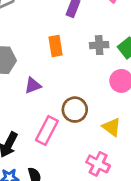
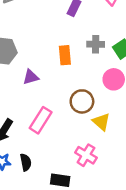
orange rectangle: (56, 46) -> (65, 55), moved
brown circle: (75, 110) -> (82, 101), moved

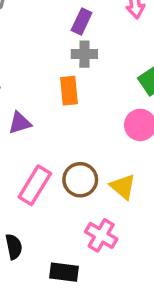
gray cross: (96, 44) -> (84, 54), moved
brown circle: (82, 101) -> (80, 180), moved

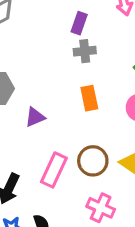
orange rectangle: (69, 91) -> (89, 98), moved
pink cross: (101, 235) -> (101, 208), moved

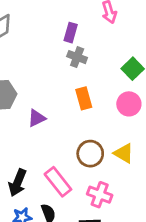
gray cross: (85, 51) -> (77, 57), turned 30
pink rectangle: (54, 170) -> (58, 182), moved, turned -60

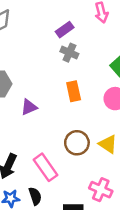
purple rectangle: (71, 33) -> (65, 30), turned 36
pink cross: (100, 195) -> (101, 190), moved

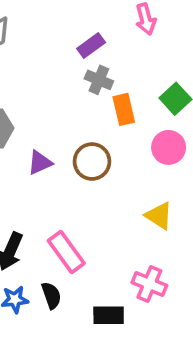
orange rectangle: (74, 91) -> (124, 109), moved
brown circle: (77, 143) -> (92, 162), moved

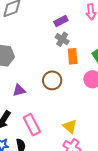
purple triangle: (40, 163) -> (19, 90), moved
yellow triangle: (159, 216) -> (70, 126), moved

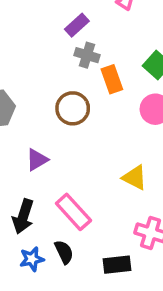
brown circle: (52, 80) -> (73, 108), moved
yellow triangle: (70, 126) -> (135, 177), moved

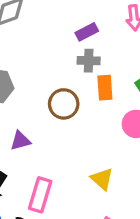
gray cross: (87, 55) -> (89, 61), turned -30
pink rectangle: (73, 212) -> (40, 195), turned 44

